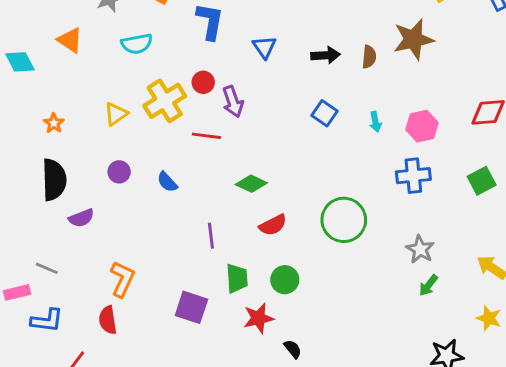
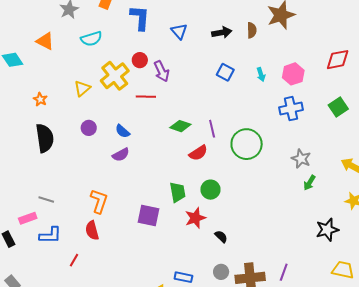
purple semicircle: (81, 218) -> (121, 155), moved
purple line: (211, 236) -> (212, 129), moved

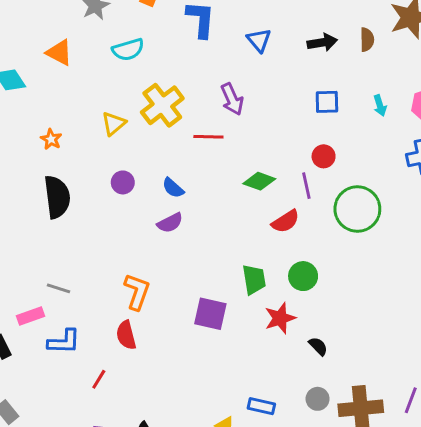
red circle: (140, 60) -> (324, 156), moved
blue square: (225, 72) -> (327, 102), turned -30

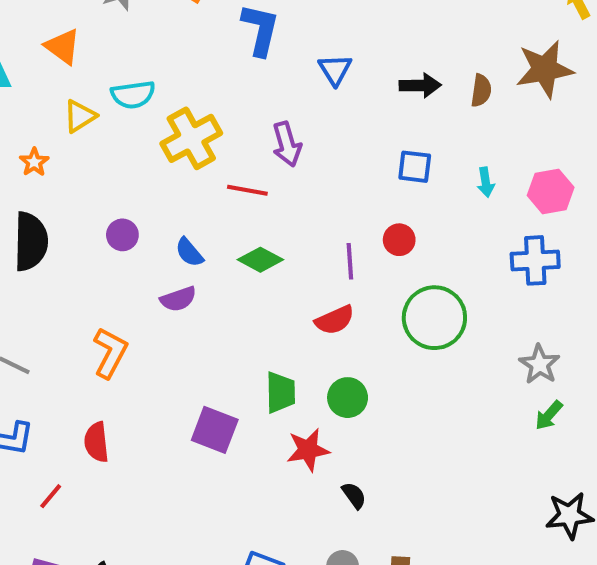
cyan semicircle: (128, 50) -> (133, 95), moved
yellow triangle: (114, 124) -> (80, 116), moved
green diamond: (259, 181) -> (260, 260), moved
purple line: (306, 186) -> (350, 261), moved
orange L-shape: (137, 292) -> (110, 353), moved

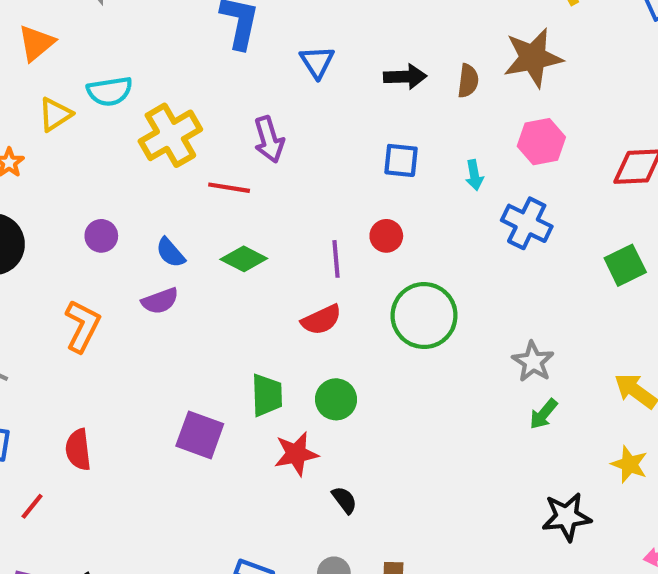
orange triangle: (63, 47) -> (36, 43), turned 45
pink hexagon: (551, 191) -> (541, 142), moved
blue cross: (535, 260) -> (527, 223), moved, turned 30
orange L-shape: (110, 353) -> (82, 326), moved

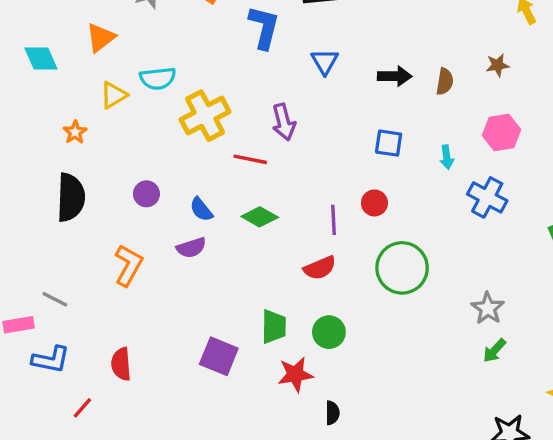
brown star: (533, 58) -> (498, 65), size x0.5
black semicircle: (344, 500) -> (332, 413), turned 35

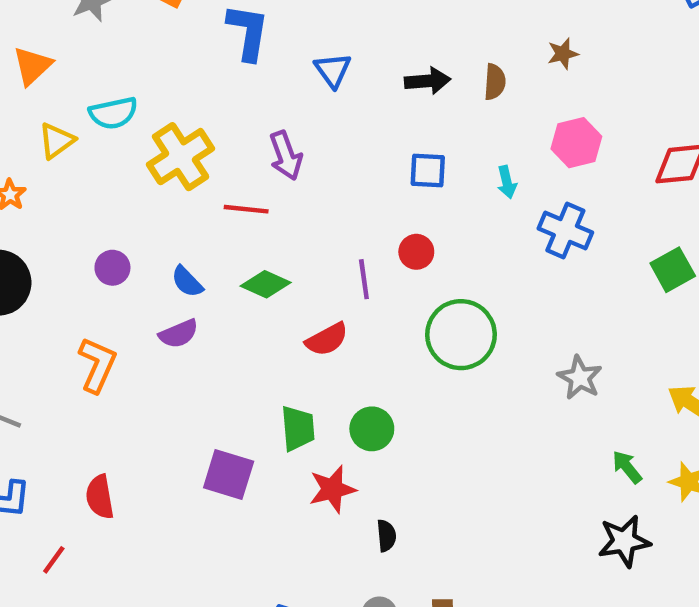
red semicircle: (320, 268) -> (327, 339), moved
green arrow: (494, 351) -> (627, 467), moved, turned 104

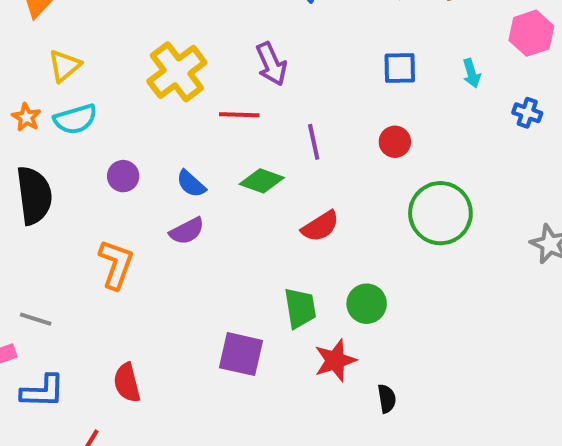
cyan semicircle: (113, 113) -> (75, 119), moved
blue cross: (565, 231) -> (527, 113), size x0.6
purple line: (364, 279) -> (314, 142), moved

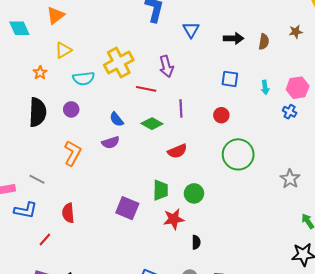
pink hexagon: (531, 33) -> (298, 88), moved
cyan semicircle: (75, 119) -> (84, 78), moved
purple circle: (123, 176) -> (71, 109), moved
gray line: (36, 319) -> (37, 179), moved

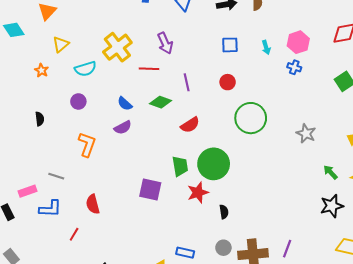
black semicircle: (38, 112) -> (40, 119), moved, size x0.5
green circle: (194, 193) -> (214, 164), size x1.6

